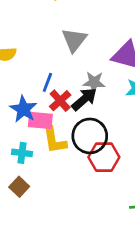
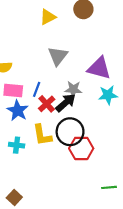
pink rectangle: (40, 120) -> (13, 90), moved
brown square: (19, 187) -> (14, 197), moved

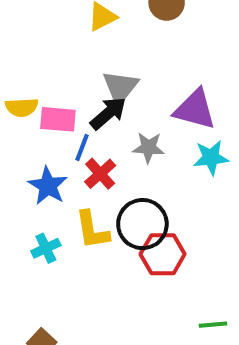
pink rectangle: (13, 90) -> (58, 119), moved
black arrow: (66, 103) -> (108, 113), moved
cyan cross: (17, 145) -> (46, 248), turned -32

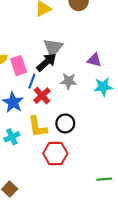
purple triangle: (195, 109) -> (94, 60), size x0.6
pink rectangle: (58, 119) -> (19, 66), turned 66
black circle: (142, 224) -> (65, 123), size x0.7
red hexagon: (163, 254) -> (55, 153), moved

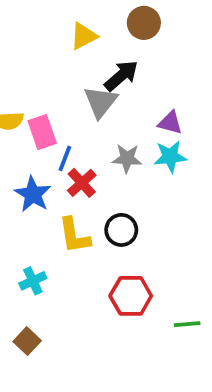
black arrow: (46, 62) -> (121, 76), moved
cyan star: (103, 87) -> (170, 157), moved
cyan cross: (12, 137) -> (33, 281), moved
red hexagon: (55, 153) -> (131, 296), moved

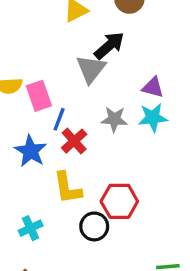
black circle: (121, 230) -> (94, 226), moved
red hexagon: (131, 296) -> (119, 201), moved

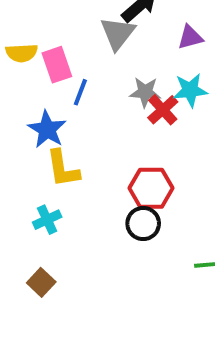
purple triangle: (153, 87) -> (190, 37), moved, turned -30
red cross: (74, 141) -> (163, 110), moved
yellow L-shape: (67, 188) -> (63, 169), moved
black circle: (94, 226) -> (143, 224), moved

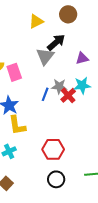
blue line: (80, 92) -> (45, 94), moved
red hexagon: (151, 188) -> (53, 149), moved
black circle: (143, 224) -> (56, 179), moved

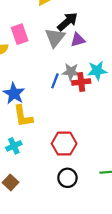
purple triangle: (82, 58) -> (78, 40), moved
pink rectangle: (14, 72) -> (20, 34), moved
red cross: (68, 95) -> (81, 82), turned 35

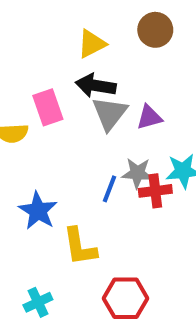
black arrow: (67, 22) -> (96, 86), moved, turned -130
yellow L-shape: (23, 116) -> (80, 247), moved

